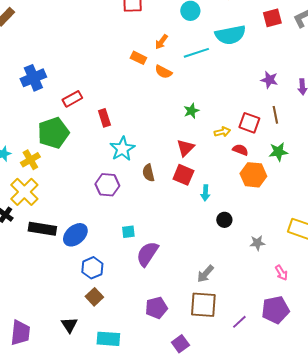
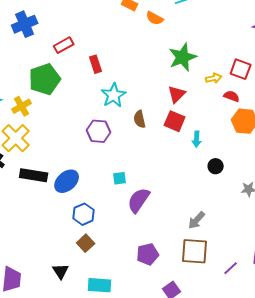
green star: (191, 111) -> (183, 57), size x1.8

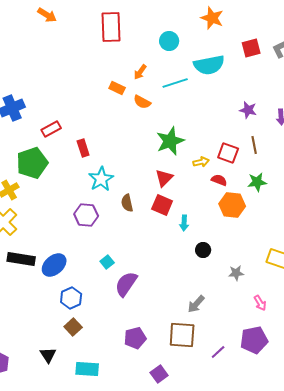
cyan square: (120, 178) -> (107, 262), turned -32
gray arrow: (197, 220) -> (196, 304), moved

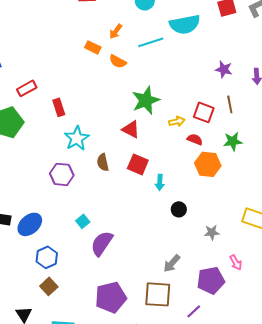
red triangle: (164, 178) -> (131, 129), moved, turned -48
purple pentagon: (135, 338) -> (111, 297), size x1.4
purple pentagon: (254, 340) -> (211, 280), moved

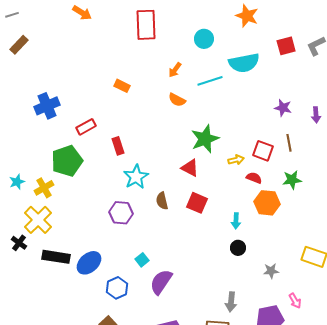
orange rectangle: (93, 47) -> (122, 86), moved
cyan arrow: (160, 182) -> (236, 221), moved
blue hexagon: (47, 257) -> (117, 288), moved
gray arrow: (172, 263) -> (231, 302), turned -36

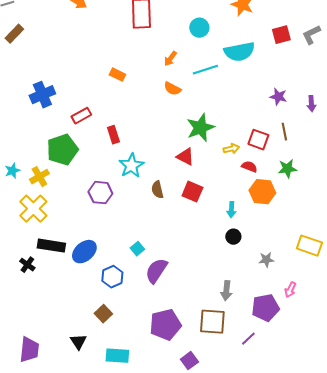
purple hexagon: (121, 213) -> (100, 193), moved
black cross: (19, 243) -> (27, 265), moved
pink arrow: (295, 301) -> (290, 290), turned 56

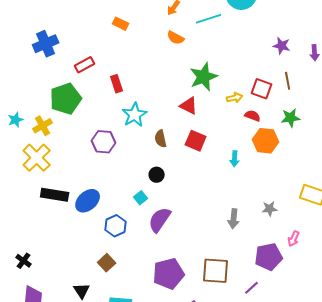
black circle: (233, 237) -> (157, 175), moved
black cross: (27, 265) -> (24, 261), moved
gray arrow: (226, 291) -> (234, 219), moved

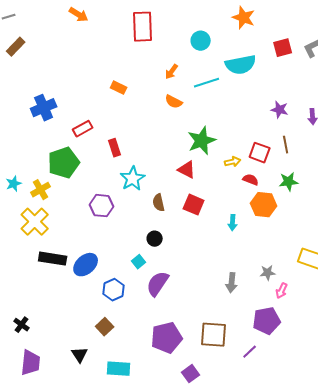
pink arrow: (294, 239) -> (282, 291), moved

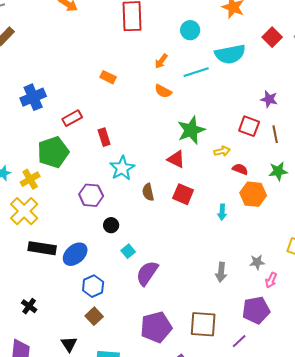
red square: (283, 48) -> (272, 37), turned -30
red square: (260, 153) -> (249, 126), moved
black circle: (155, 239) -> (111, 225), moved
blue hexagon: (114, 290) -> (93, 286), moved
black cross: (22, 325) -> (29, 306), moved

